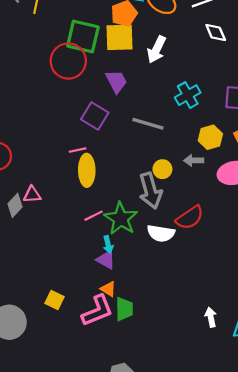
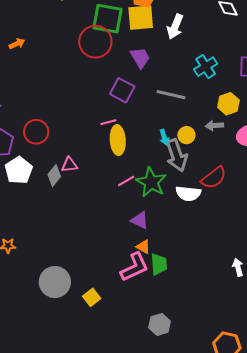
cyan arrow: (108, 244) -> (164, 137), moved
yellow square: (55, 300) -> (92, 297), moved, turned 30

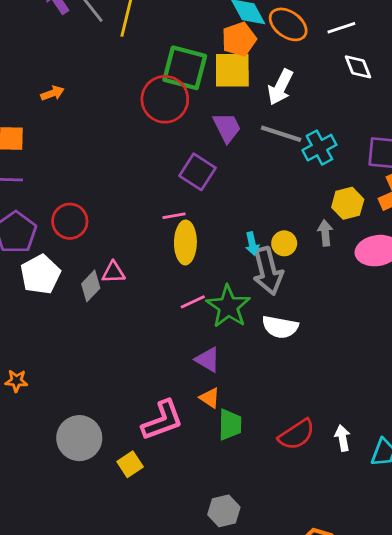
gray line: (171, 95) -> (281, 134), moved
gray arrow: (214, 126) -> (325, 233), turned 84
red semicircle: (214, 178) -> (297, 435), moved
pink L-shape: (135, 267) -> (162, 420), moved

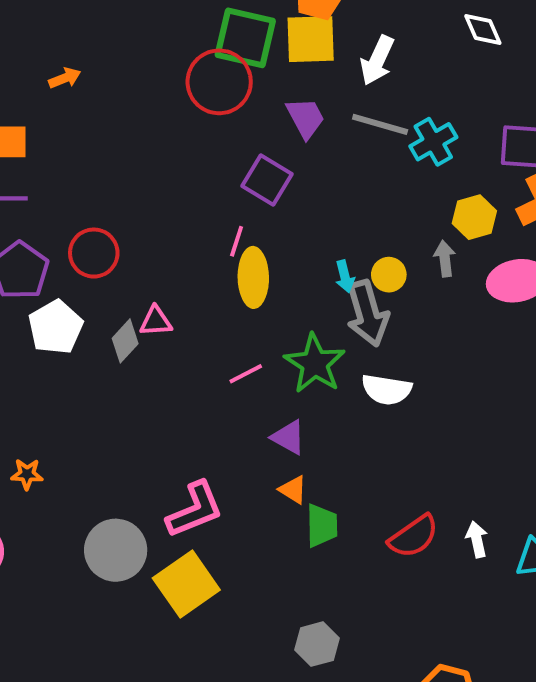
pink line: (174, 216) -> (237, 241), turned -60
pink line: (193, 302) -> (246, 374), moved
pink L-shape: (162, 420) -> (195, 510), moved
yellow square: (130, 464) -> (186, 584), size x1.8

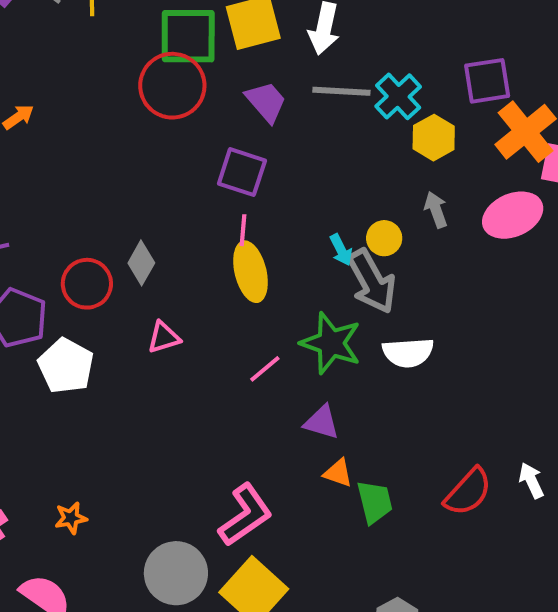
yellow hexagon: (474, 217) -> (434, 138), moved
pink line: (237, 241) -> (243, 230), moved
gray diamond: (125, 341) -> (141, 263), moved

